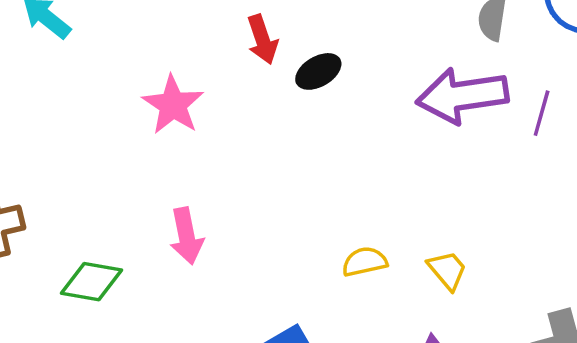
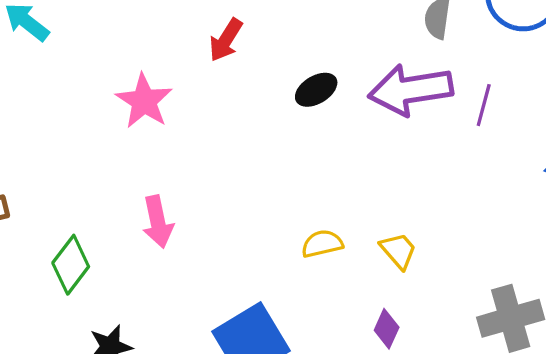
red arrow: (262, 40) -> (226, 40), turned 51
black ellipse: (318, 71) -> (316, 90), moved
green diamond: (91, 282) -> (71, 265), turned -62

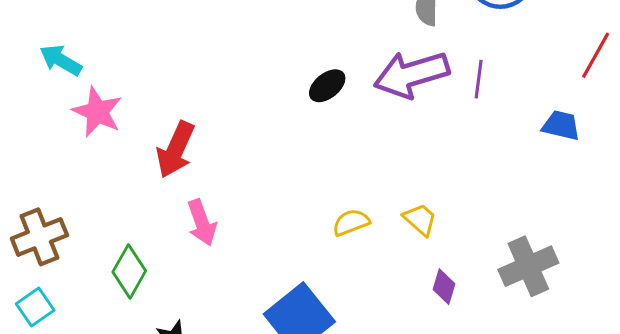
red arrow: (226, 40) -> (176, 150), moved, size x1.4
pink star: (144, 101) -> (97, 112), moved
purple diamond: (387, 329) -> (444, 287), moved

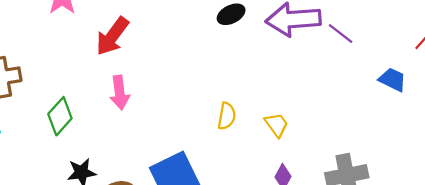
purple line: (479, 79) -> (341, 33), turned -72
yellow semicircle: (351, 222) -> (227, 116), turned 108

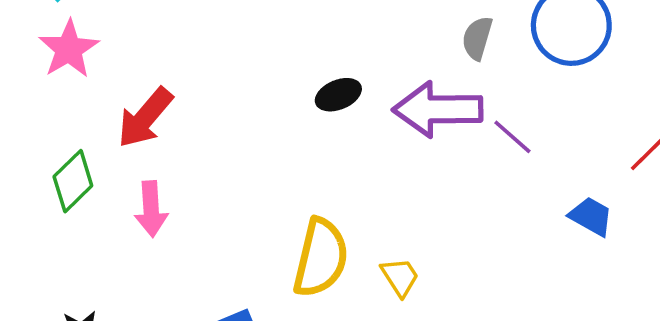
green diamond: (60, 116) -> (73, 181), moved
yellow semicircle: (227, 116) -> (321, 258), size x1.8

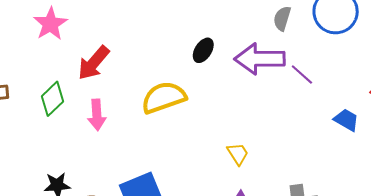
black ellipse: (338, 95) -> (203, 50), turned -35
yellow semicircle: (321, 258) -> (164, 97), moved, turned -123

